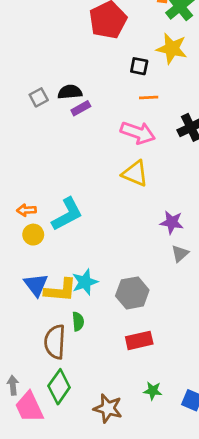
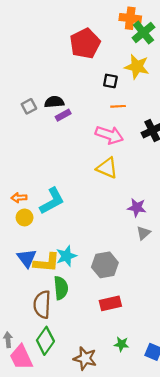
green semicircle: (78, 321) -> (61, 288), size x1.5

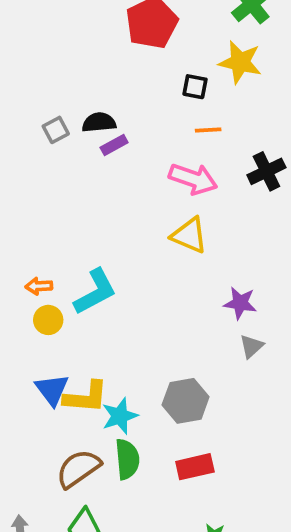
cyan star: (66, 256) -> (120, 416), moved
green semicircle: (61, 288) -> (127, 459), moved
brown semicircle: (42, 304) -> (78, 469), turned 52

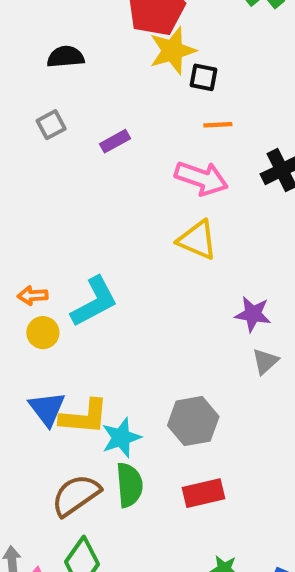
yellow star: (240, 62) -> (173, 51), moved, turned -30
black semicircle: (99, 122) -> (66, 57), moved

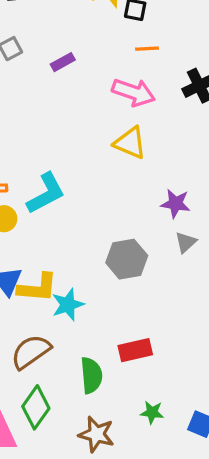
gray hexagon: (193, 421) -> (127, 259), moved
green semicircle: (129, 485) -> (91, 375), moved

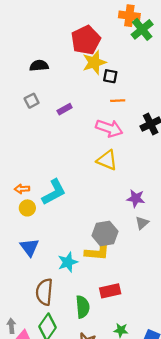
yellow L-shape: (37, 288) -> (97, 252), moved
brown semicircle: (31, 352) -> (44, 292), turned -50

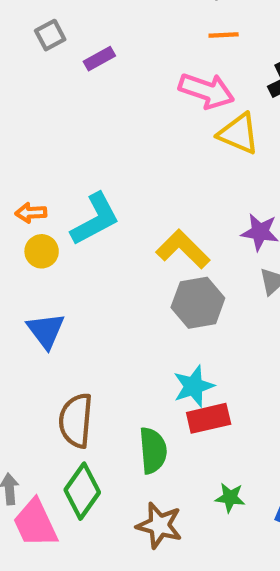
purple rectangle: (65, 109) -> (99, 59), moved
yellow triangle: (107, 160) -> (239, 134), moved
yellow L-shape: (97, 252) -> (183, 249), moved, turned -140
cyan star: (68, 262) -> (194, 386), moved

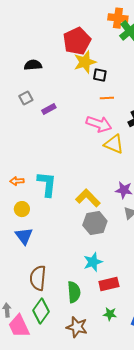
cyan L-shape: (95, 219) -> (47, 184), turned -56
yellow circle: (42, 251) -> (22, 209), moved
red rectangle: (209, 418) -> (109, 284), moved

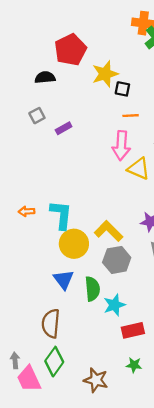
red pentagon: (77, 41) -> (70, 50), moved
pink arrow: (99, 124) -> (121, 146), turned 75
yellow circle: (22, 209) -> (74, 244), moved, size x1.6
blue triangle: (24, 236) -> (64, 280), moved
green semicircle: (74, 292) -> (92, 289), moved

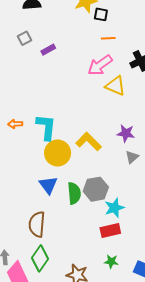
pink arrow: (121, 146) -> (100, 65), turned 50
gray hexagon: (117, 260) -> (96, 189), moved
cyan star: (114, 305) -> (114, 208), moved

